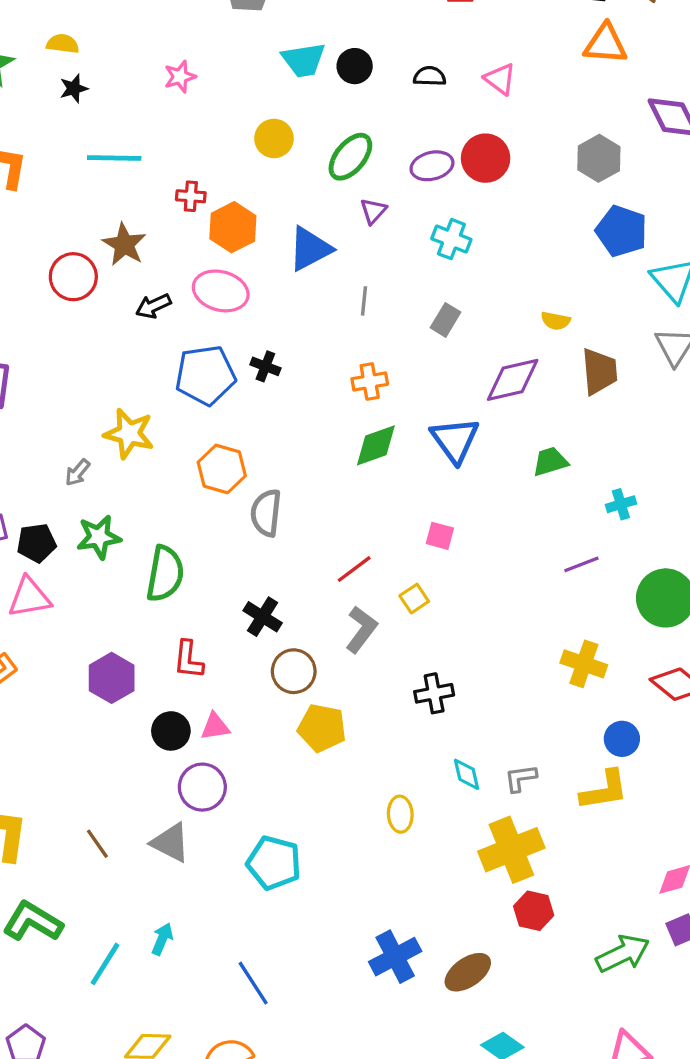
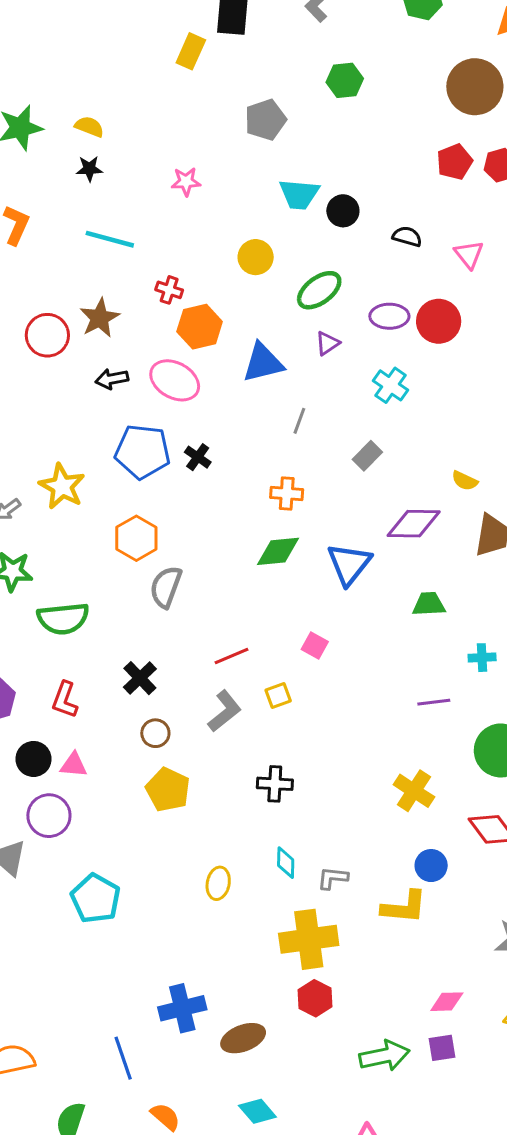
green semicircle: (165, 574) -> (63, 619), turned 60
brown circle: (294, 671) -> (155, 733), size x0.7
blue line: (253, 983) -> (123, 1058), moved

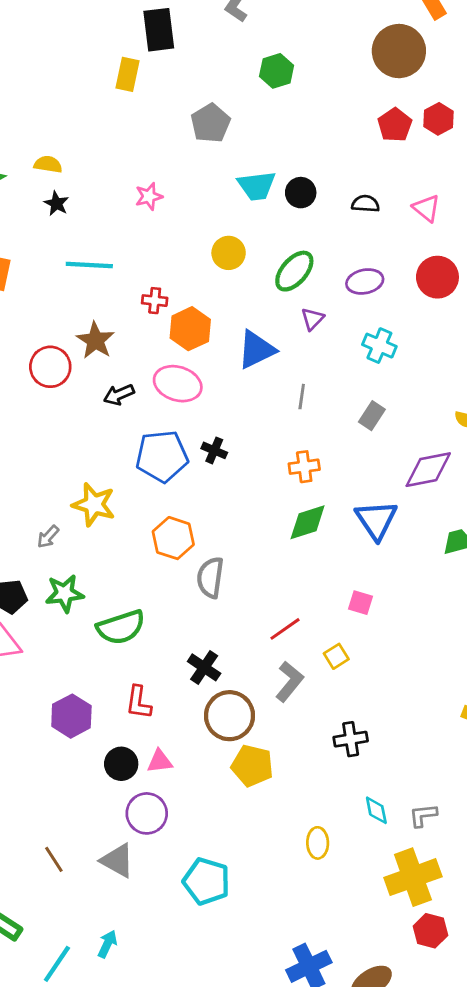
black star: (89, 169) -> (56, 204), turned -30
red circle: (439, 321) -> (437, 277), moved
brown circle: (155, 733) -> (229, 716), size x1.8

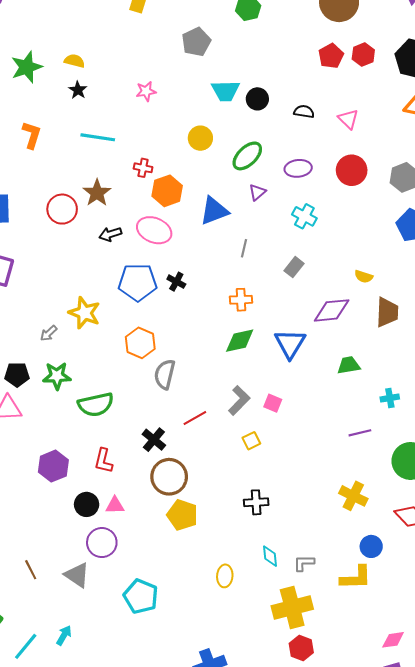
red line: (285, 629) -> (195, 418), moved
gray L-shape: (289, 681) -> (239, 400), moved

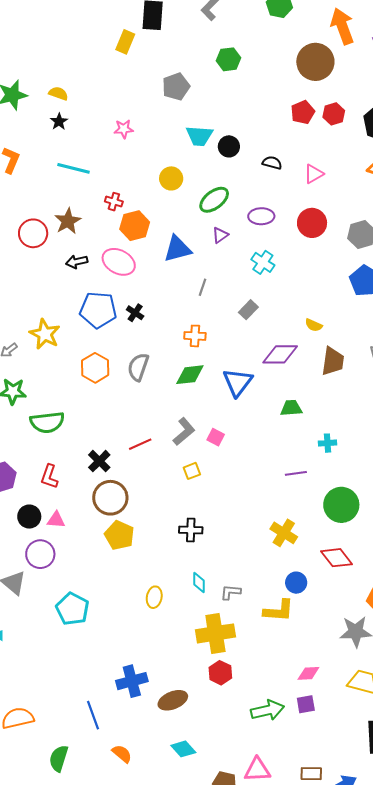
pink triangle: (348, 119) -> (314, 174), turned 40
gray semicircle: (165, 374) -> (138, 367), moved

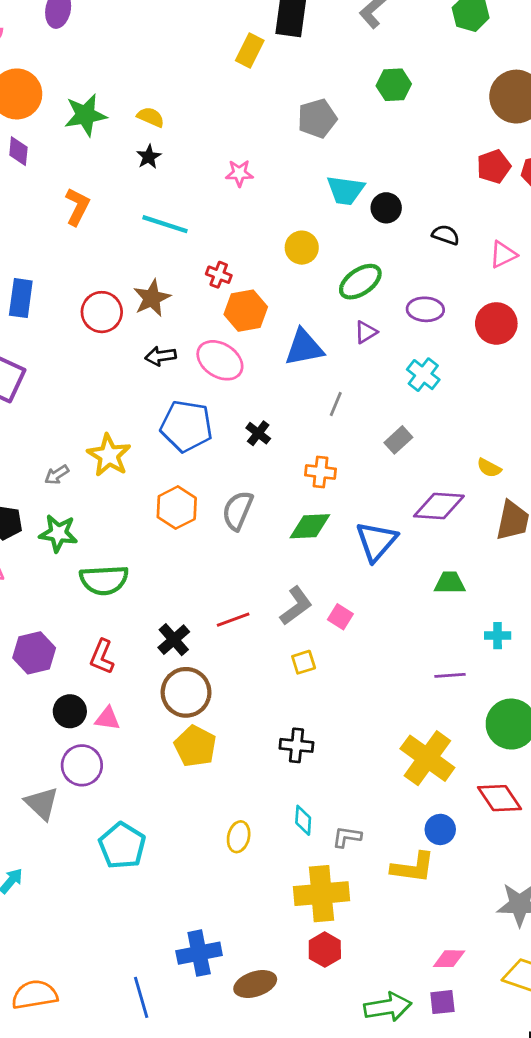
black cross: (135, 313) -> (258, 433), moved
yellow cross: (284, 533) -> (427, 758), size x1.4

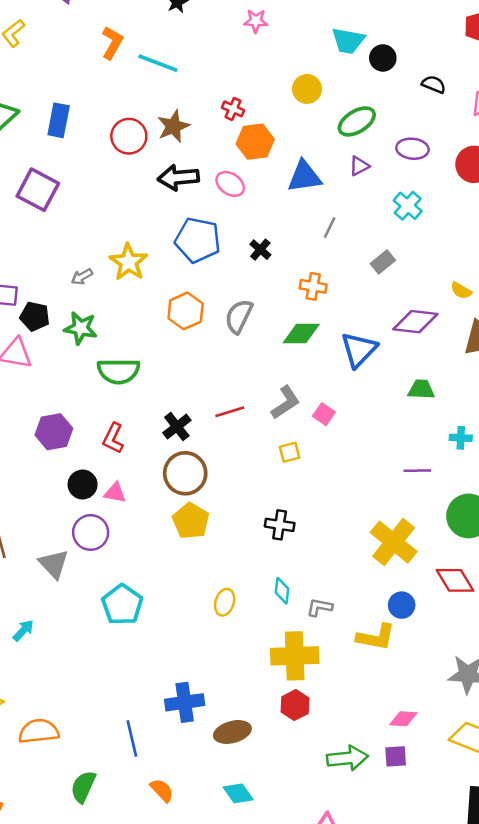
cyan line: (165, 224) -> (158, 63), moved
black arrow: (161, 356) -> (178, 178), size x1.5
pink ellipse: (220, 360) -> (230, 184), size x0.7

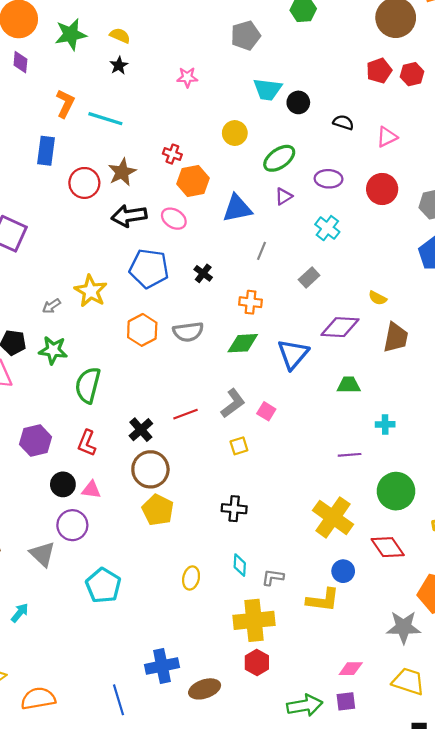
blue rectangle: (59, 120) -> (46, 151), moved
gray semicircle: (239, 316) -> (188, 332), turned -120
green semicircle: (118, 371) -> (88, 385), turned 108

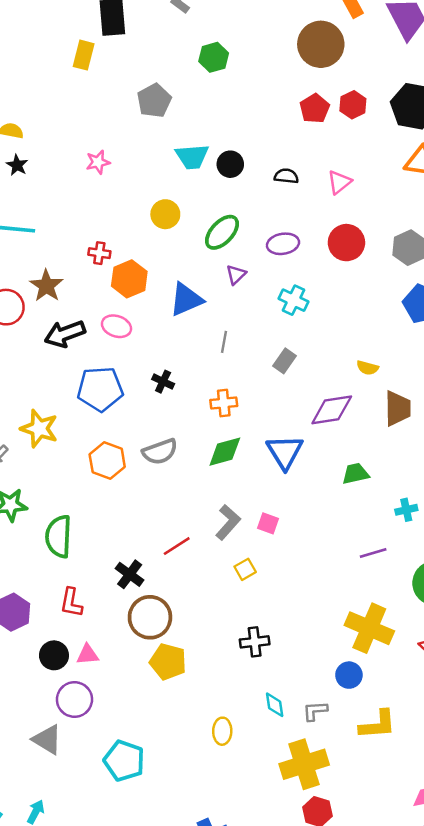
blue circle: (343, 571) -> (349, 675), moved

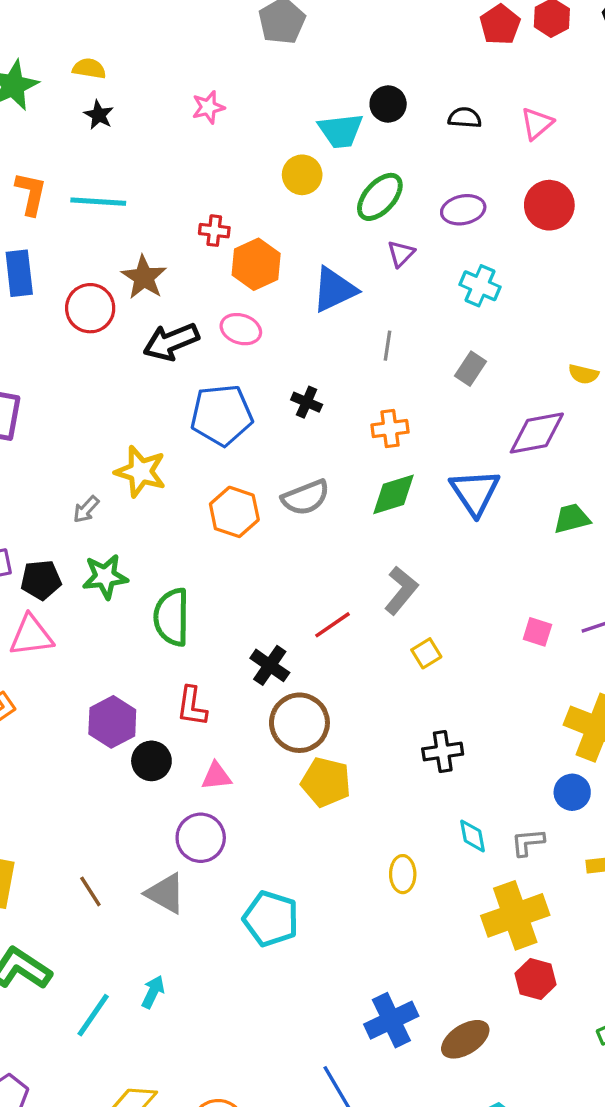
cyan trapezoid: (192, 157) -> (341, 131), moved
pink square: (268, 523) -> (537, 632), moved
black circle: (54, 655) -> (151, 761), moved

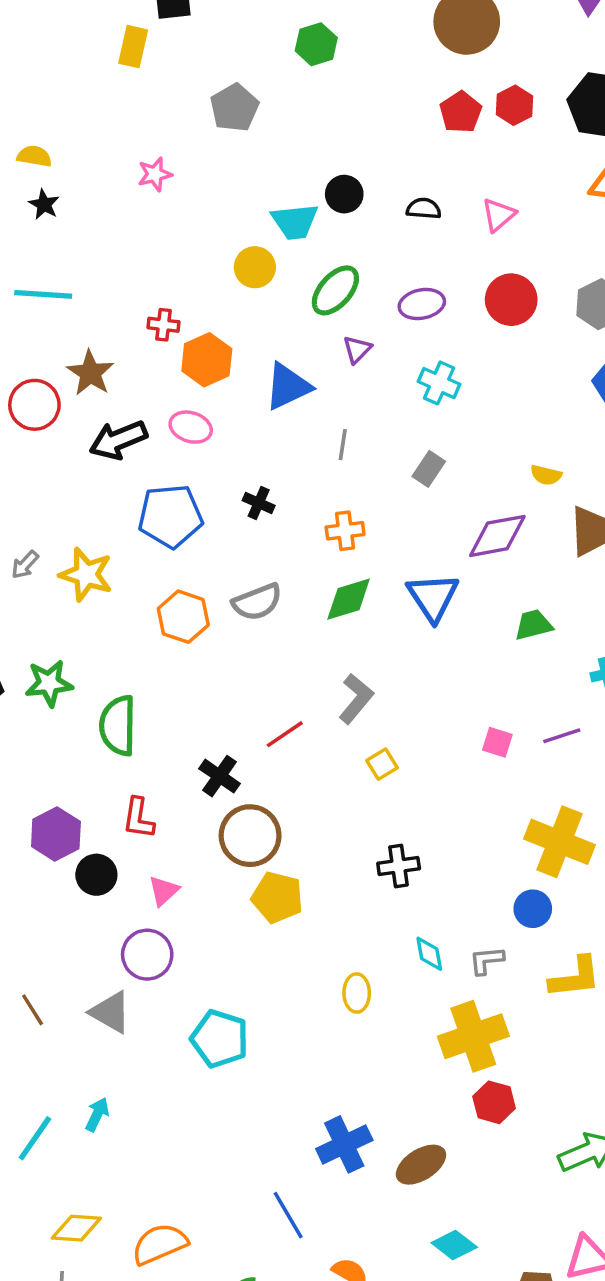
pink star: (208, 107) -> (155, 174), moved
gray arrow: (86, 509) -> (25, 565), moved
pink triangle: (216, 776) -> (164, 891), turned -36

